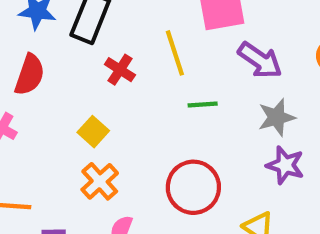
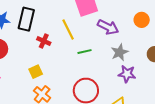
yellow square: (93, 132) -> (36, 72), turned 32

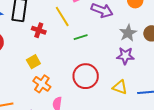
gray star: (120, 52) -> (128, 33), moved

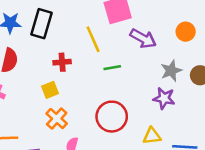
red cross: (39, 30) -> (62, 62), moved, turned -32
yellow triangle: (120, 87) -> (152, 136), turned -35

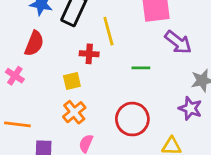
yellow line: (93, 39) -> (108, 31), moved

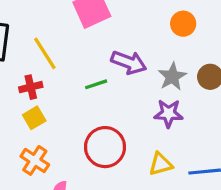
purple arrow: (178, 42) -> (129, 62), moved
yellow square: (72, 81) -> (34, 118), moved

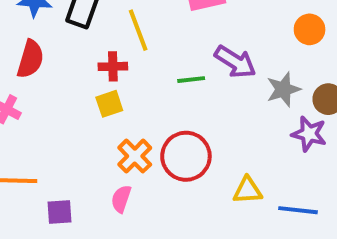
purple star: (169, 113) -> (309, 134), moved
orange cross: (35, 160) -> (135, 156), moved

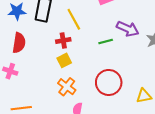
orange cross: (135, 156) -> (67, 87), moved

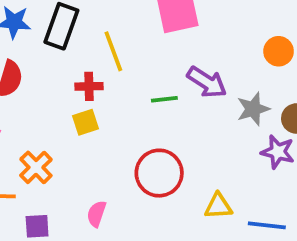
orange cross: (67, 87) -> (36, 167), moved

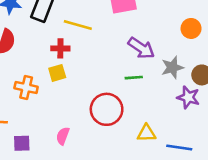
yellow line: (113, 51) -> (78, 25), turned -56
green line: (164, 99) -> (134, 78), moved
orange cross: (36, 167) -> (26, 88), moved, turned -35

